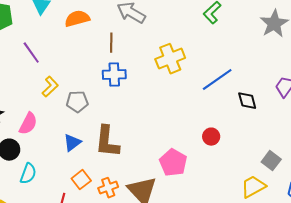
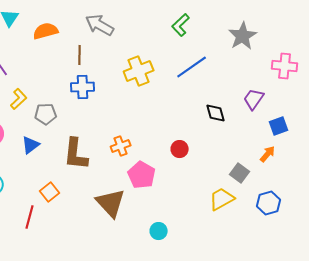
blue line: (217, 80) -> (192, 67), moved
blue triangle: (72, 143) -> (31, 145), moved
orange cross: (108, 188) -> (121, 146), moved

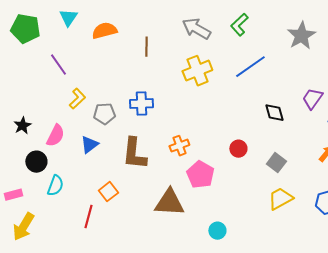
gray arrow: (100, 25) -> (196, 29), moved
brown line: (80, 55) -> (146, 47), moved
blue cross: (83, 87) -> (141, 104), moved
gray square: (240, 173) -> (276, 163), moved
brown triangle: (111, 203) -> (169, 203), turned -44

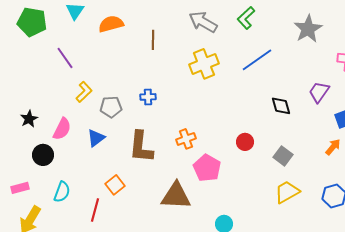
blue cross: (141, 104) -> (148, 97), size x0.7
cyan semicircle: (55, 186) -> (62, 192), moved

